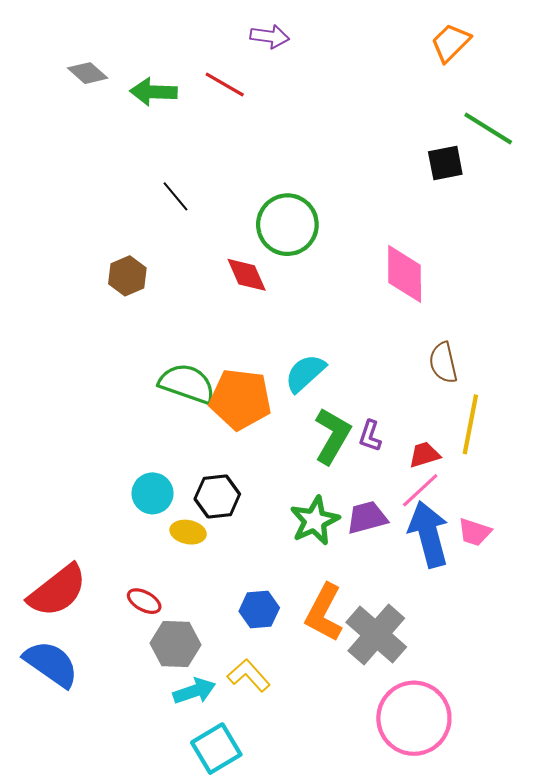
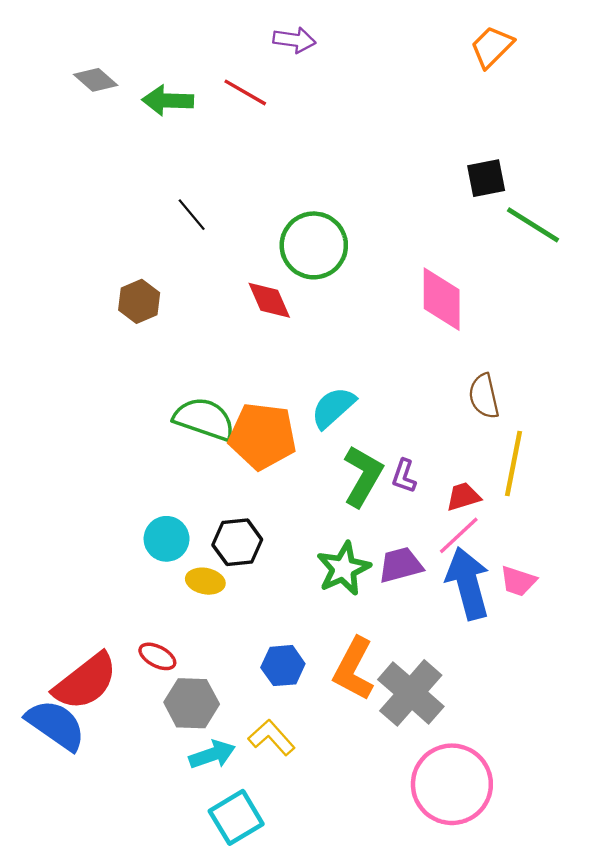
green line: (488, 128) -> (533, 225), moved
red semicircle: (57, 591) -> (85, 682), moved

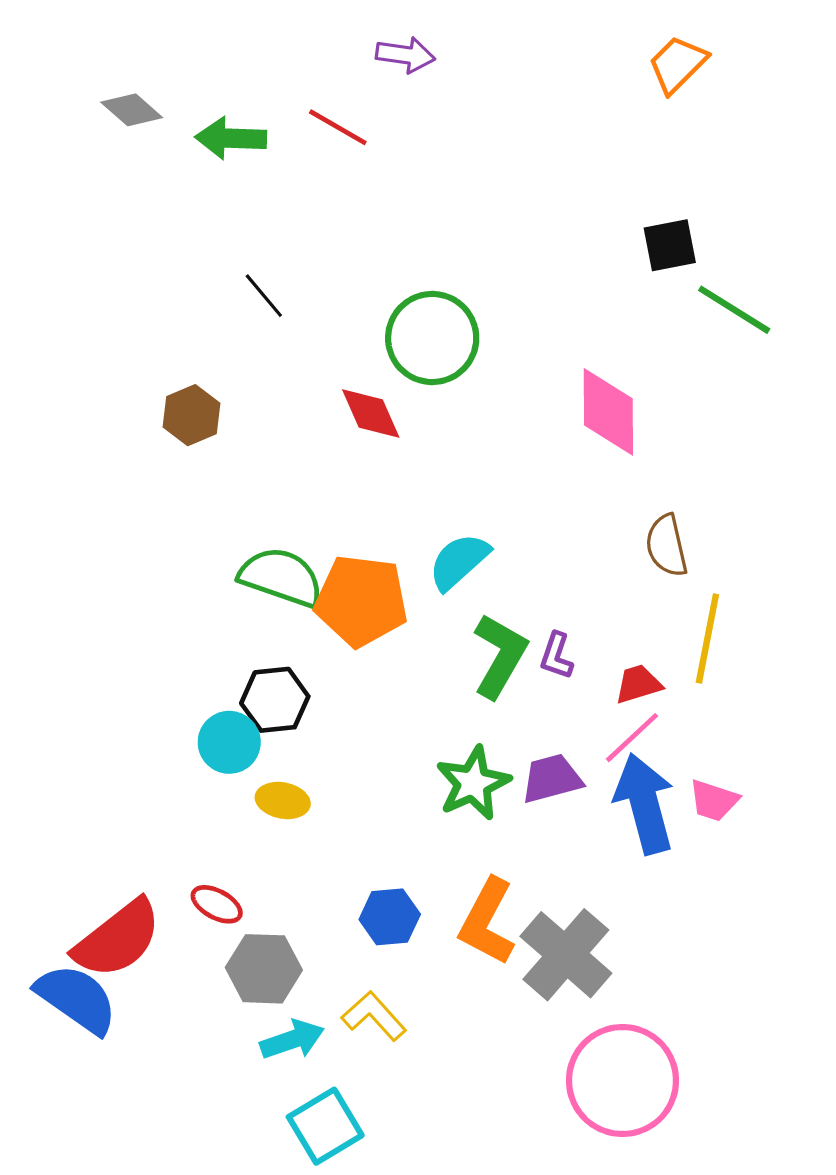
black hexagon: (237, 542) -> (275, 700), moved

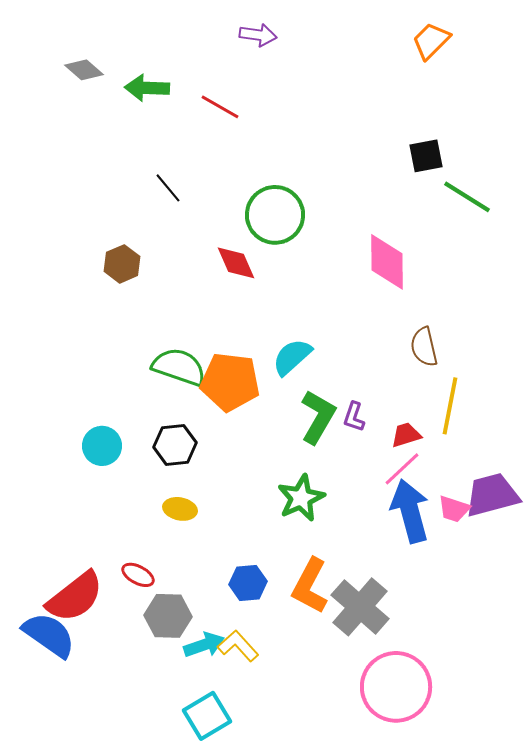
red line: (338, 127) -> (220, 107), moved
cyan circle: (229, 742) -> (102, 446), moved
purple trapezoid: (552, 778) -> (492, 495), moved, size x1.4
cyan arrow: (292, 1040) -> (204, 645), moved

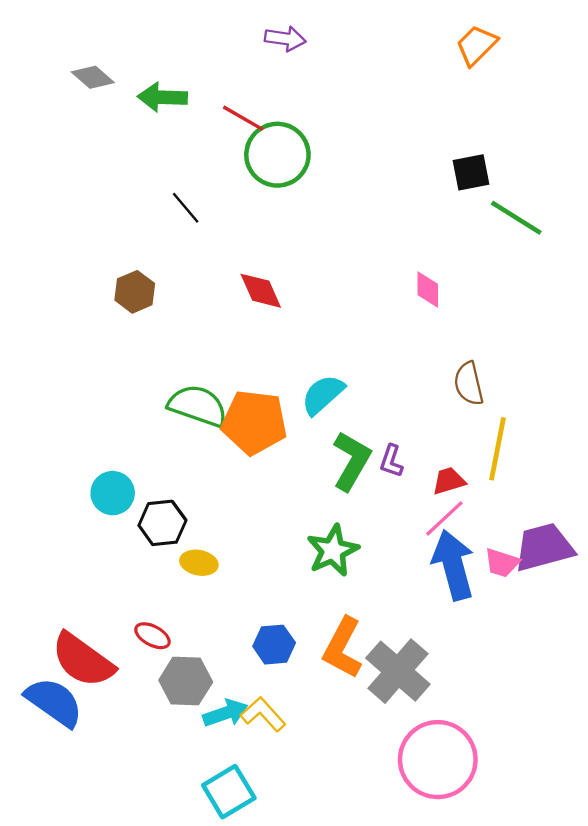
green circle: (275, 215) -> (277, 155), moved
pink diamond: (387, 262) -> (428, 290), size x0.6
black hexagon: (175, 445) -> (162, 523), moved
red semicircle: (75, 597) -> (83, 660), turned 74

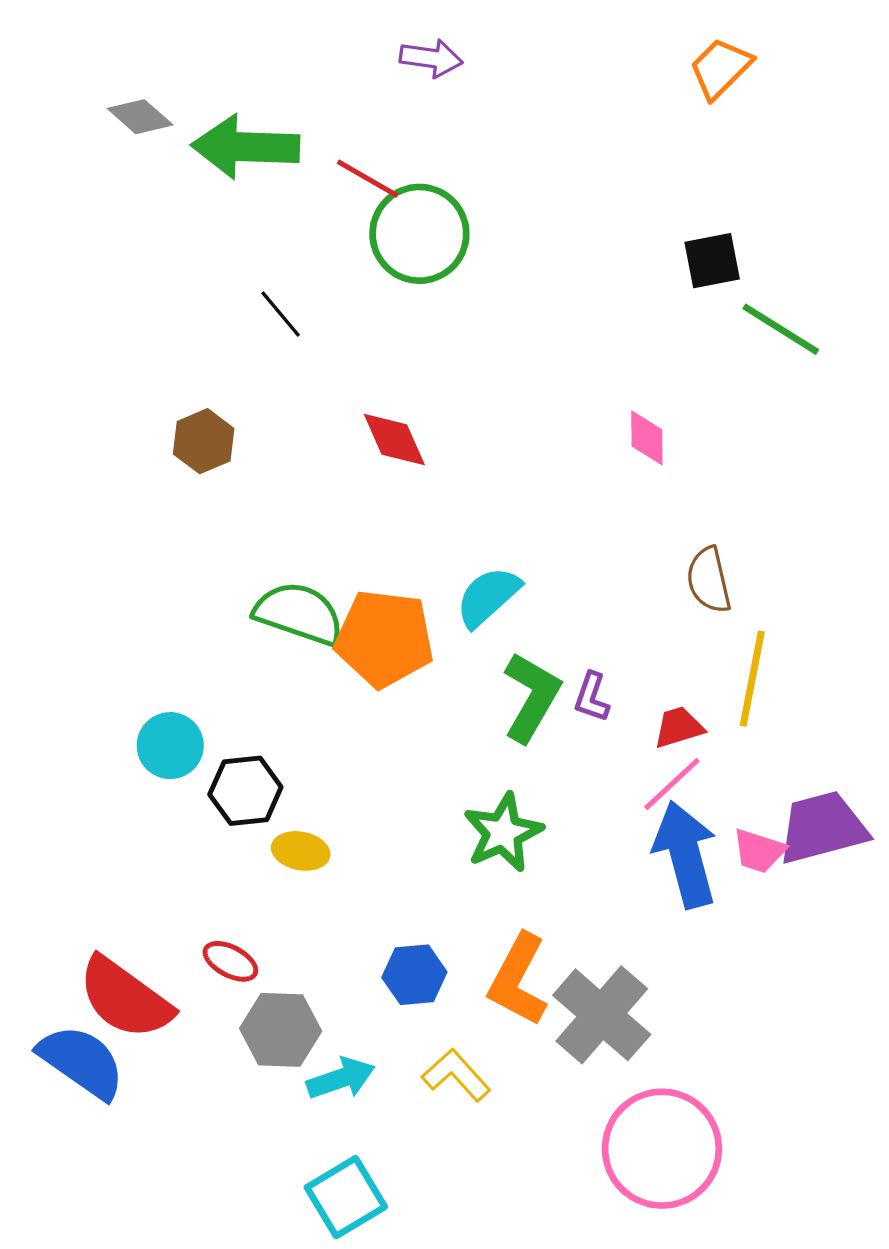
green arrow: (162, 97) -> (245, 147), size x1.4
yellow L-shape: (263, 714) -> (456, 1075), moved

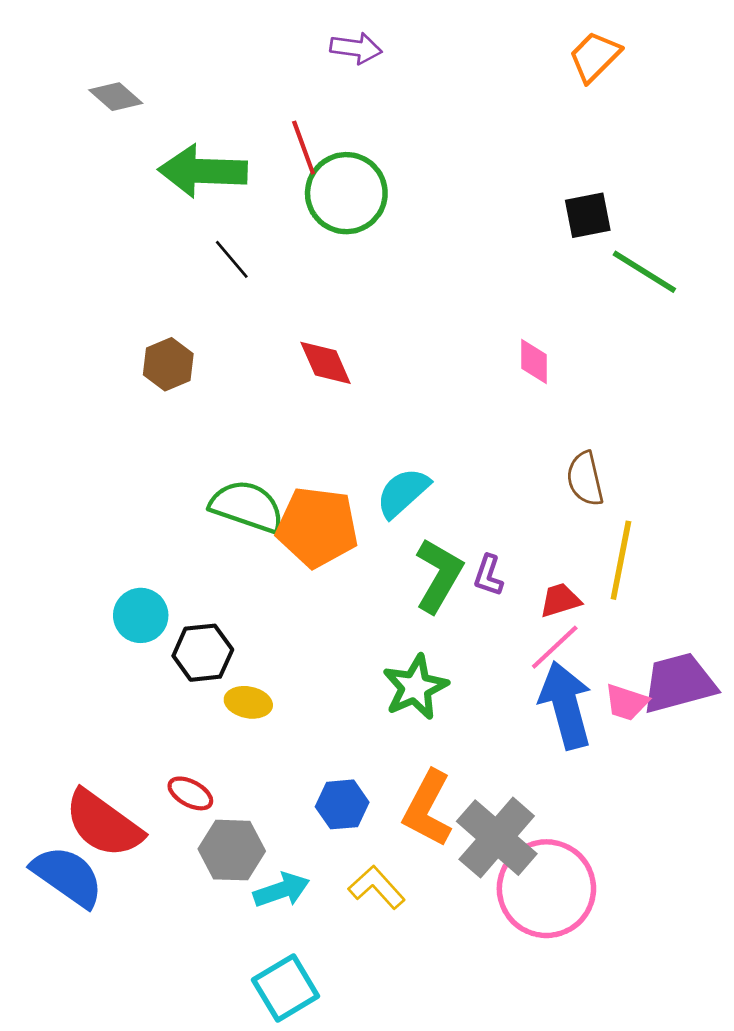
green arrow: (245, 147) -> (203, 171), moved
red line: (368, 179) -> (304, 148), turned 40
pink circle: (662, 1149) -> (546, 889), moved

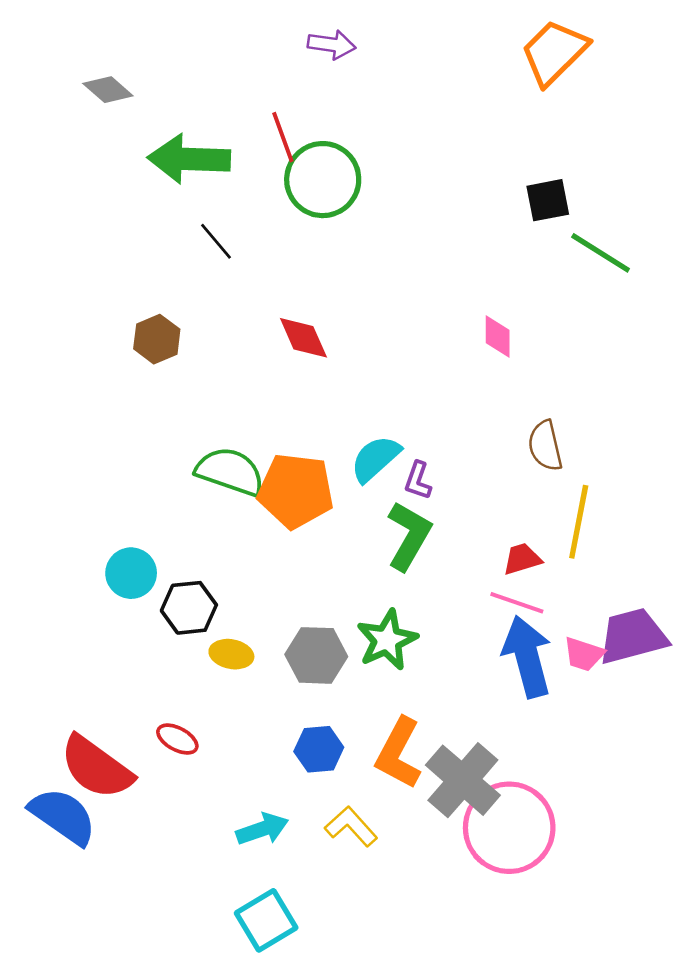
orange trapezoid: (595, 57) -> (554, 52), size x1.4
purple L-shape: (488, 575) -> (418, 481), moved
pink line: (555, 647) -> (517, 603), turned 62
gray hexagon: (232, 850) -> (316, 655), moved

